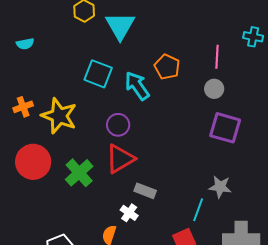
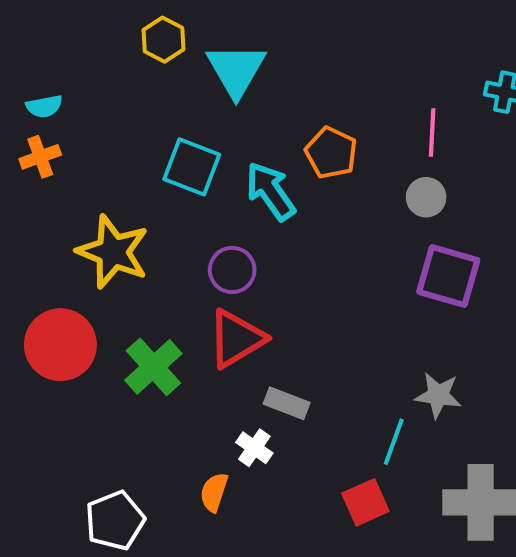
orange cross: (23, 107) -> (40, 157), moved

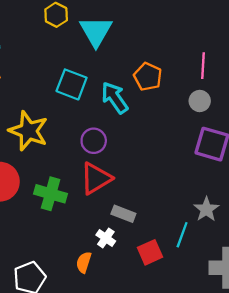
green cross: (153, 367) -> (51, 194), turned -32
gray star: (438, 395) -> (206, 209), turned 30
red square: (365, 502) -> (150, 252), moved

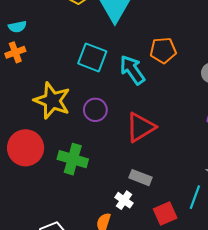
orange pentagon: (148, 77) -> (163, 50), turned -30
purple circle: (94, 141) -> (95, 110), moved
red triangle: (96, 178) -> (141, 127), moved

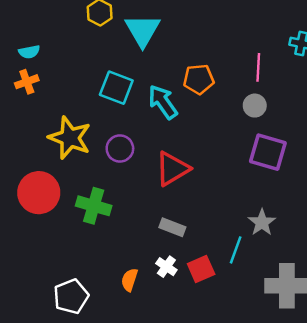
white cross: (124, 200) -> (166, 267), moved

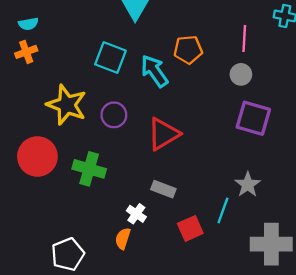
white cross: (166, 267) -> (136, 214), moved

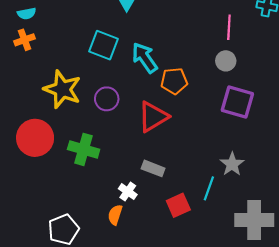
orange pentagon: (188, 50) -> (174, 81), moved

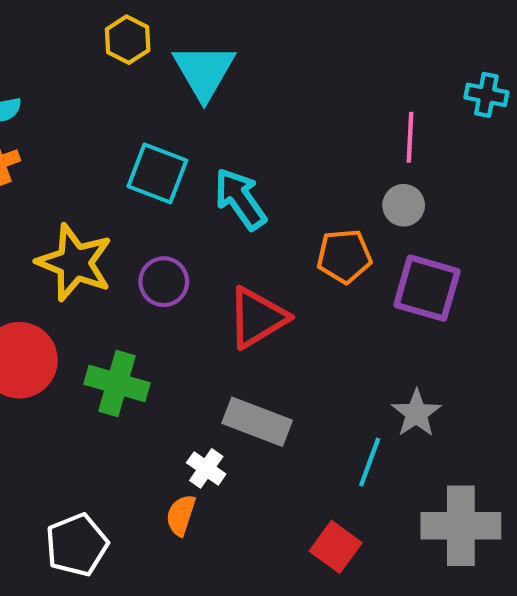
orange pentagon: (174, 81) -> (344, 256), moved
gray rectangle: (153, 168) -> (257, 422), size x1.4
red square: (178, 205) -> (336, 547), moved, turned -30

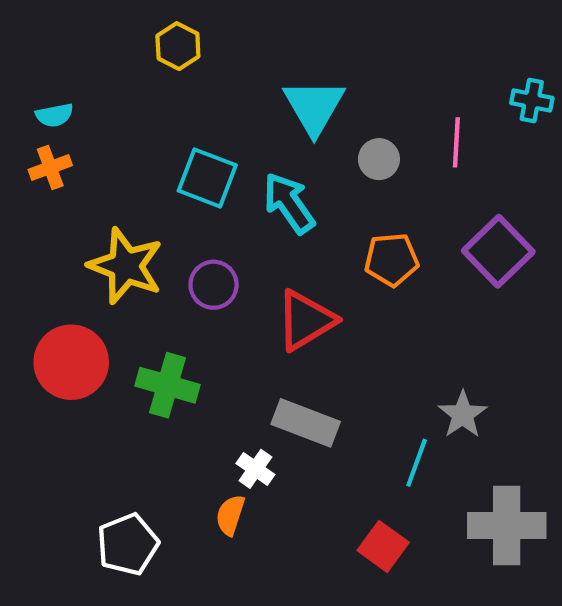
cyan triangle: (204, 72) -> (314, 107), moved
gray circle: (404, 205) -> (379, 159), moved
purple square: (427, 288) -> (498, 251), moved, turned 30

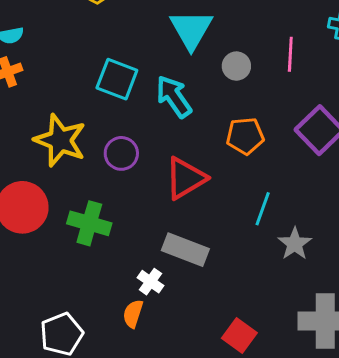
cyan line: (417, 463) -> (263, 209), moved

